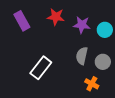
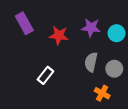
red star: (56, 17) -> (59, 35), moved
white rectangle: (41, 68) -> (45, 75), size x0.7

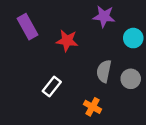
purple star: (91, 28) -> (104, 16), moved
orange cross: (102, 93) -> (92, 107), moved

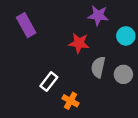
red star: (67, 41) -> (79, 43), moved
orange cross: (92, 107) -> (71, 101), moved

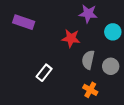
purple rectangle: (26, 25) -> (24, 22), turned -42
orange cross: (71, 101) -> (90, 90), moved

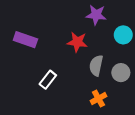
purple rectangle: (24, 22) -> (25, 40), moved
orange cross: (90, 90) -> (98, 99), turned 32

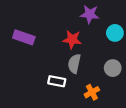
gray semicircle: (96, 66) -> (74, 64), moved
white rectangle: (48, 80) -> (57, 81), moved, turned 63

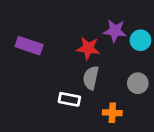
purple star: (90, 14) -> (115, 31), moved
orange cross: (92, 92) -> (112, 113), turned 32

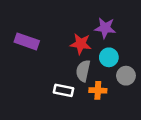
cyan circle: (140, 40) -> (109, 57), moved
orange cross: (112, 113) -> (98, 90), moved

